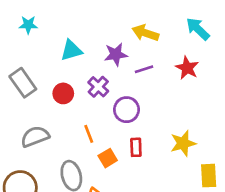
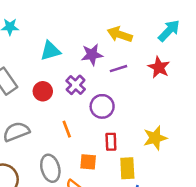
cyan arrow: (198, 29) -> (169, 31), turned 90
orange square: (108, 158) -> (88, 162), moved, turned 36
yellow rectangle: (209, 176) -> (127, 168), moved

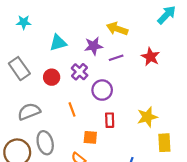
cyan arrow: (169, 31) -> (167, 15), moved
gray ellipse: (50, 168) -> (45, 143), moved
yellow rectangle: (127, 168) -> (164, 143), moved

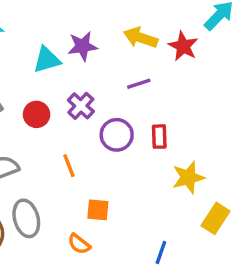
purple star: (94, 46) -> (83, 46), moved
red star: (150, 57) -> (183, 46), moved
red rectangle: (110, 120) -> (159, 137), moved
yellow rectangle: (164, 143) -> (216, 218), turned 36

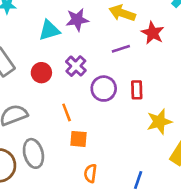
red star: (183, 46) -> (153, 33), moved
orange square: (98, 210) -> (78, 139), moved
orange semicircle: (79, 244) -> (90, 173), moved, turned 60

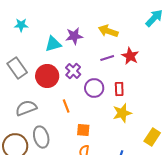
red star: (153, 33) -> (130, 56), moved
red circle: (41, 73) -> (47, 76), size x1.5
yellow star: (159, 122) -> (122, 113), moved
orange square: (78, 139) -> (83, 130), moved

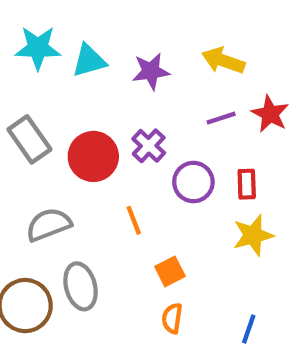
cyan star: (21, 25) -> (38, 48), size x1.5
cyan triangle: (53, 44) -> (89, 61), moved
orange square: (83, 130) -> (170, 271), turned -32

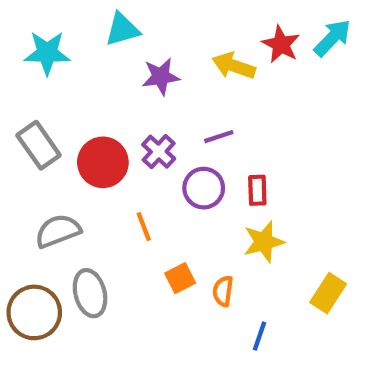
cyan triangle: (89, 61) -> (122, 29), moved
red star: (270, 114) -> (281, 44), moved
purple line: (221, 118) -> (219, 137), moved
orange semicircle: (172, 318) -> (223, 291), moved

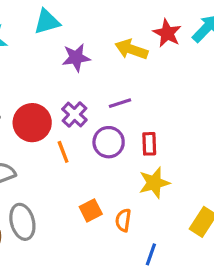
orange line: (144, 227) -> (63, 152), moved

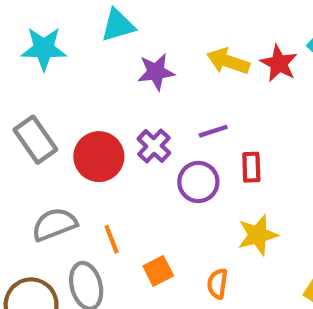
red star: (167, 33) -> (279, 63), moved
red rectangle: (149, 144) -> (251, 167), moved
orange line: (63, 152) -> (112, 239), moved
orange square: (91, 210) -> (158, 271), moved

